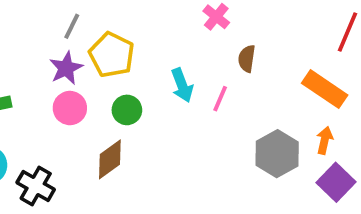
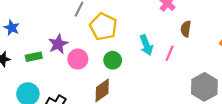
purple star: (66, 68) -> (58, 44), moved

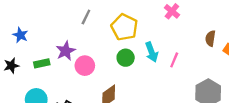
yellow pentagon: (103, 27) -> (124, 27), moved
brown semicircle: (186, 29) -> (210, 38), moved
green circle: (113, 60) -> (126, 58), moved

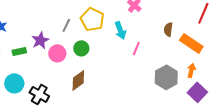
gray line: (86, 17) -> (66, 25), moved
cyan arrow: (152, 52) -> (120, 30), moved
green circle: (126, 58) -> (81, 48), moved

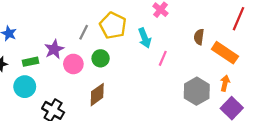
cyan circle: (14, 83) -> (25, 87), moved

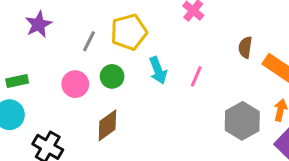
yellow pentagon: (113, 26) -> (129, 32), turned 30
cyan arrow: (145, 38) -> (158, 70), moved
purple star: (54, 49) -> (39, 24), moved

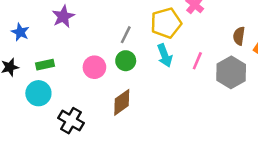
yellow pentagon: (129, 32) -> (166, 23), moved
gray line: (89, 41) -> (126, 35), moved
gray hexagon: (242, 121) -> (231, 72), moved

